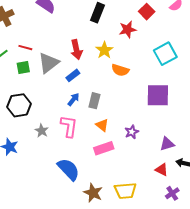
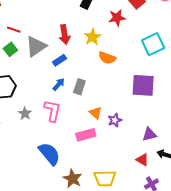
green square: (23, 68) -> (10, 49), turned -32
orange triangle: (102, 125) -> (96, 113), moved

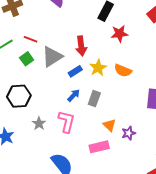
red star: (117, 18) -> (119, 34), moved
yellow star: (92, 37) -> (98, 68), moved

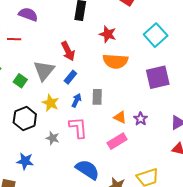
red star: (119, 34) -> (108, 34), moved, turned -30
red line: (31, 39) -> (14, 39), moved
yellow star: (98, 68) -> (51, 103), moved
orange semicircle: (123, 71) -> (115, 61), size x1.4

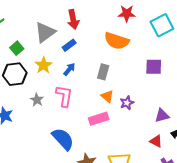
red star: (108, 34) -> (127, 14), moved, turned -30
purple square: (158, 77) -> (154, 67), size x0.7
green square: (20, 81) -> (17, 48), moved
gray rectangle: (97, 97) -> (103, 72), moved

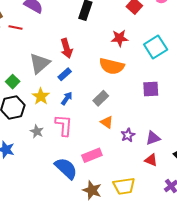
gray rectangle: (103, 72) -> (101, 98), turned 35
purple star: (127, 103) -> (128, 135), moved
purple triangle: (162, 116) -> (153, 138), moved
pink rectangle: (99, 119) -> (92, 155), moved
red triangle: (156, 141) -> (151, 160), moved

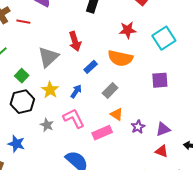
blue rectangle: (65, 74) -> (91, 67), moved
pink L-shape: (64, 125) -> (74, 118), turned -30
pink rectangle: (92, 155) -> (102, 133), moved

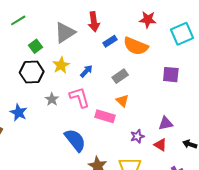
blue rectangle: (91, 67) -> (110, 41), moved
purple star: (138, 127) -> (137, 136), moved
pink rectangle: (102, 133) -> (105, 116), turned 30

